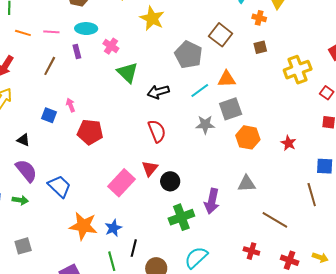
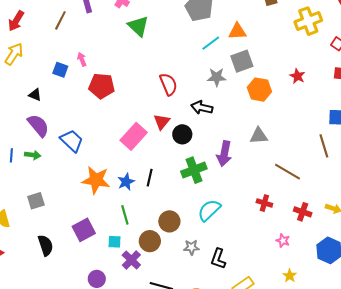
black arrow: (158, 92) -> (202, 108), moved, turned 30
red star: (288, 143) -> (297, 76), moved
black line: (134, 248) -> (150, 178), moved

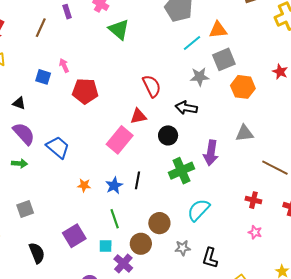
red triangle: (162, 122) -> (138, 116), moved, turned 42
orange star: (96, 180) -> (84, 185), size x0.5
pink star: (283, 241) -> (255, 232), moved

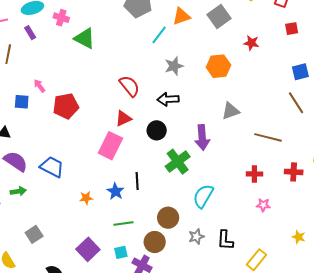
gray square: (224, 59) -> (219, 17), moved
green line: (115, 219) -> (123, 224), turned -66

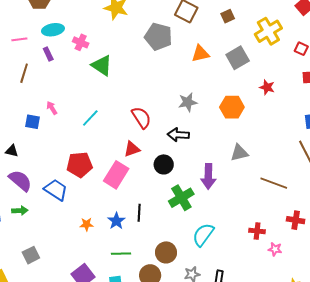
cyan line: (159, 35) -> (90, 118), moved
red pentagon: (66, 106) -> (80, 165), moved
red cross: (254, 174) -> (257, 231), moved
pink star: (263, 205) -> (275, 249), moved

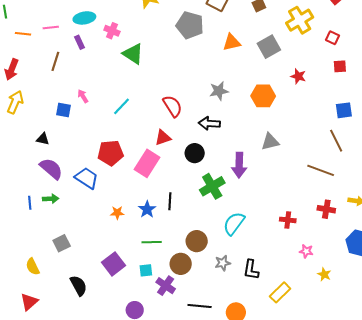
brown line: (274, 183) -> (321, 170), moved
pink star: (275, 249) -> (306, 251), moved

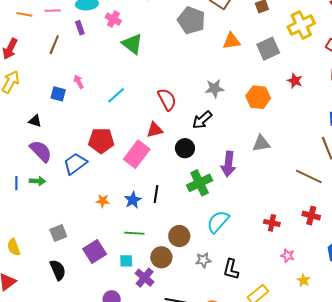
black arrow: (209, 123) -> (202, 120), turned -50
blue trapezoid: (87, 178) -> (75, 164), turned -75
gray square: (62, 243) -> (58, 233), moved

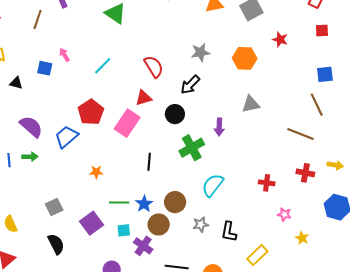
black triangle: (35, 121) -> (16, 83), moved
red pentagon: (101, 141) -> (91, 112), turned -30
purple arrow: (228, 164) -> (219, 127), size x0.7
blue star: (133, 200) -> (144, 204), moved
green line: (134, 233) -> (119, 202), moved

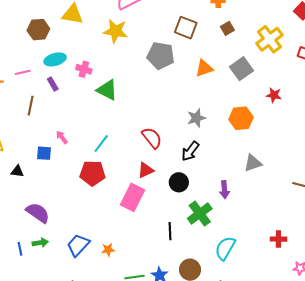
red pentagon: (91, 112) -> (92, 173), moved, turned -30
blue trapezoid: (66, 137) -> (78, 245), moved
black line: (149, 162) -> (170, 231), moved

